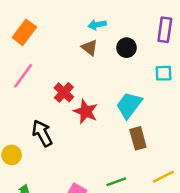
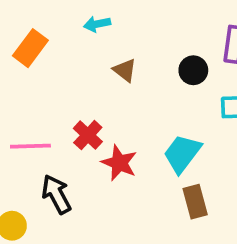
cyan arrow: (97, 25) -> (97, 24), moved
black circle: (126, 48) -> (193, 70), moved
pink line: (23, 76) -> (30, 146), moved, turned 52

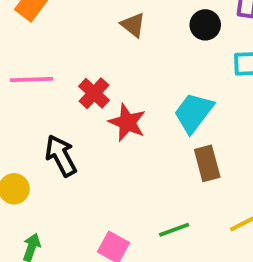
pink line: (30, 146) -> (32, 80), moved

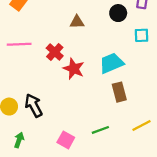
brown triangle: (133, 25) -> (77, 22), moved, turned -40
cyan trapezoid: (194, 113) -> (111, 63), turned 30
black arrow: (61, 156) -> (34, 105), moved

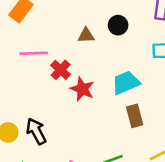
black circle: (118, 13) -> (118, 25), moved
pink line: (19, 44) -> (34, 53), moved

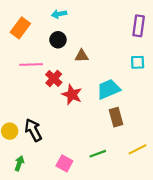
black circle: (118, 25) -> (58, 40), moved
brown triangle: (86, 35) -> (82, 56), moved

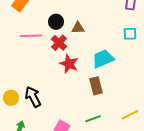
black circle: (58, 40) -> (56, 22), moved
red cross: (54, 78) -> (59, 43), moved
brown rectangle: (116, 117) -> (96, 86), moved

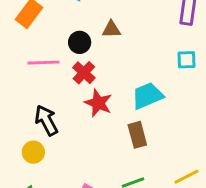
brown triangle: (78, 28) -> (111, 29), moved
black arrow: (33, 97) -> (46, 120), moved
yellow circle: (11, 98) -> (33, 152), moved

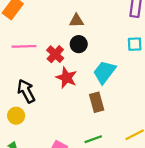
black circle: (80, 42) -> (79, 44), moved
cyan trapezoid: (147, 96) -> (104, 72), turned -30

